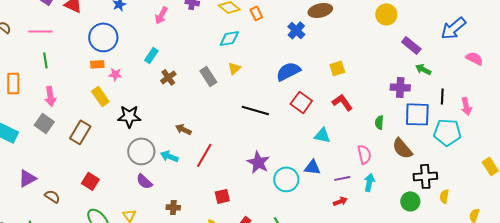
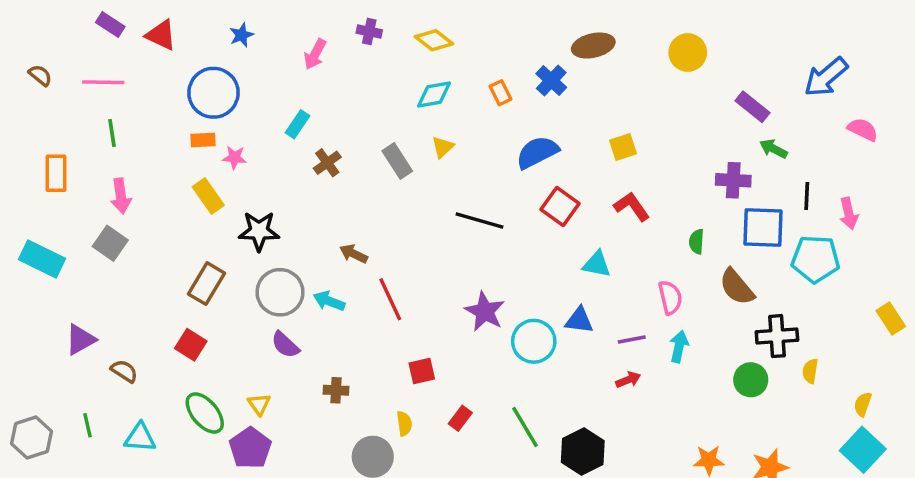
orange rectangle: (256, 13) -> (500, 93), moved
yellow circle: (386, 14) -> (688, 53), moved
brown rectangle: (80, 132) -> (206, 284), moved
red line: (204, 155) -> (390, 299), turned -55

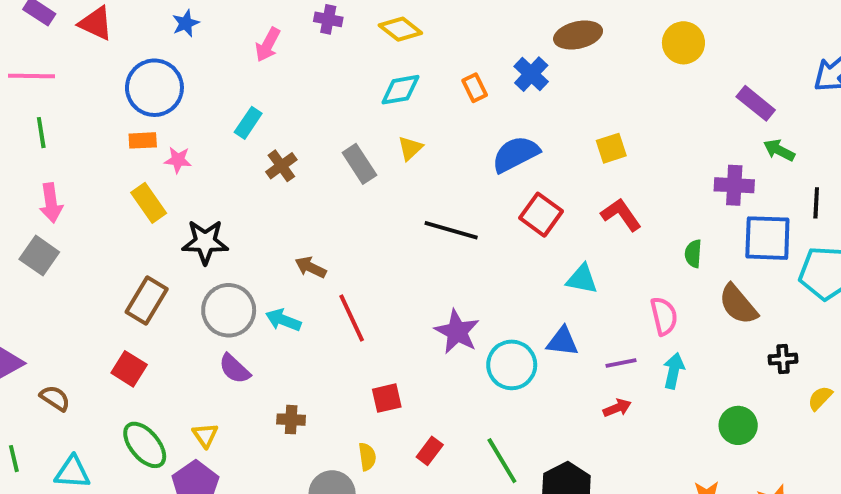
black cross: (777, 336) -> (783, 359), size x0.6
yellow semicircle: (810, 371) -> (820, 398), turned 35
green circle: (751, 380) -> (738, 425), moved

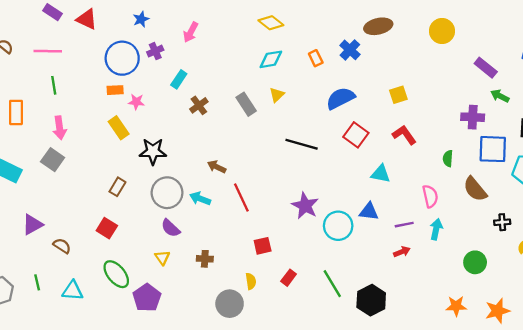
purple cross: (328, 19) -> (155, 51), moved, turned -35
brown rectangle: (147, 300) -> (117, 187), size x0.7
yellow triangle: (205, 435) -> (162, 258), moved

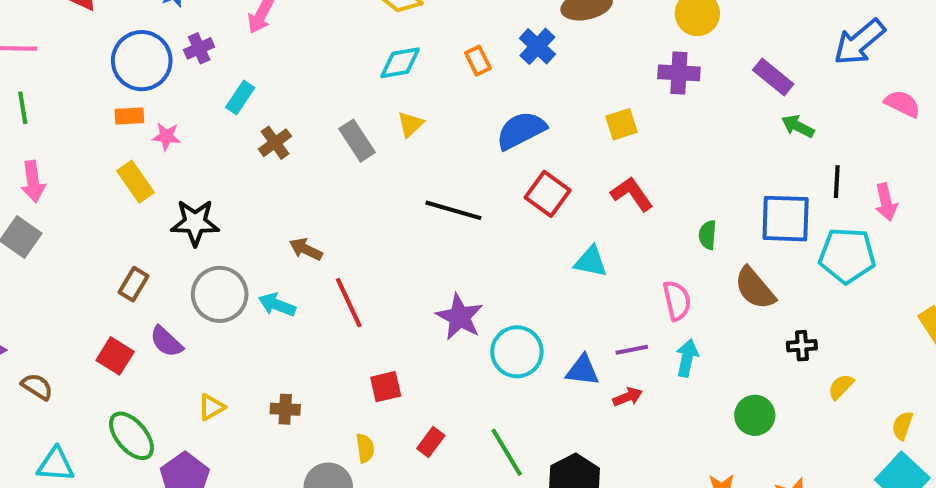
purple cross: (473, 117) -> (679, 73), moved
blue triangle: (369, 212) -> (583, 370), moved
purple semicircle: (171, 228) -> (166, 342), moved
yellow triangle: (162, 258) -> (211, 407), turned 35

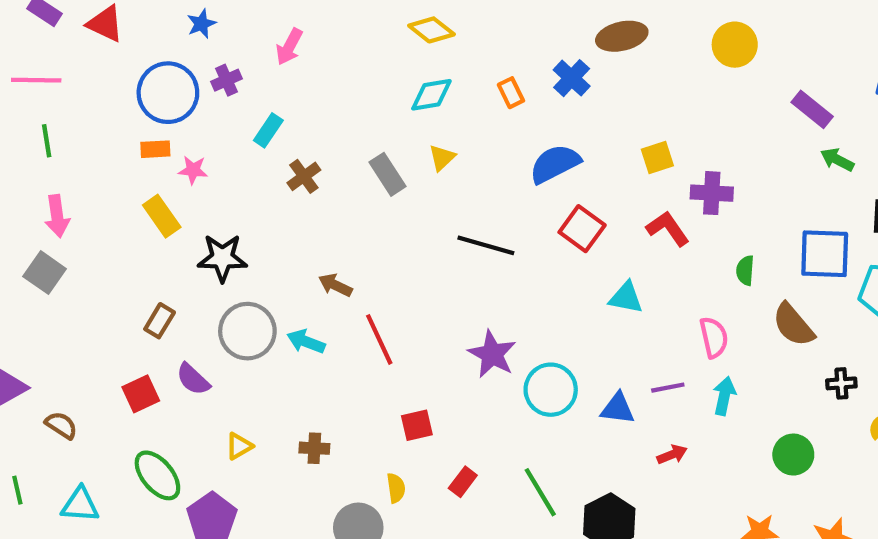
purple cross: (679, 73) -> (712, 193), moved
red square: (115, 356) -> (141, 394), turned 33
red arrow: (628, 397) -> (672, 455), moved

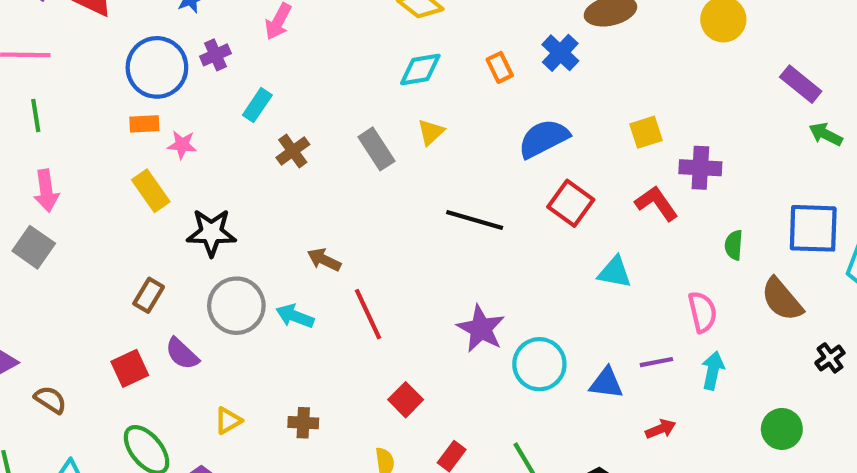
black cross: (841, 383) -> (830, 358), turned -32
red square: (417, 425) -> (406, 400), turned -32

